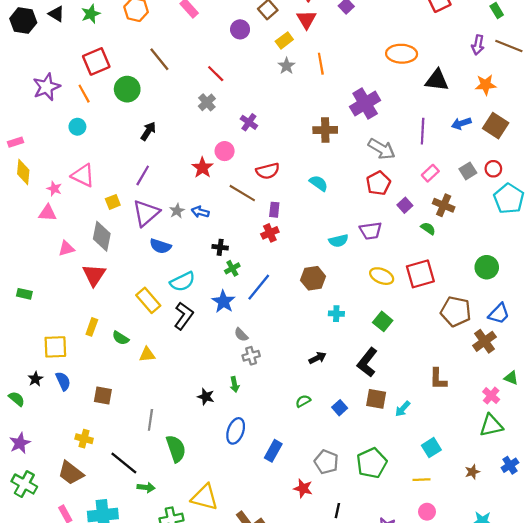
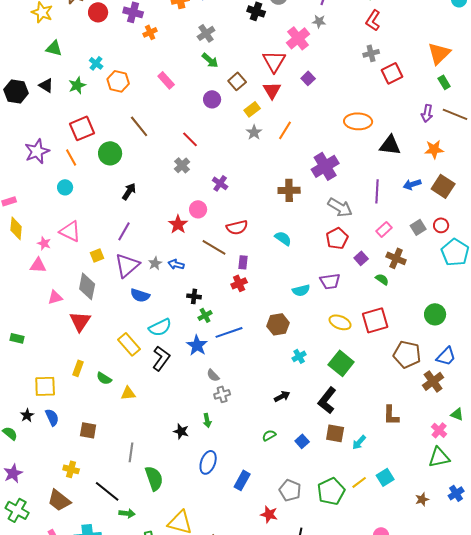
orange line: (321, 64) -> (285, 130), turned 42
blue line: (259, 287) -> (229, 332), turned 32
cyan cross: (336, 314) -> (299, 356), turned -32
green square: (383, 321) -> (341, 363), size x1.4
yellow line: (421, 480) -> (359, 482), moved, turned -35

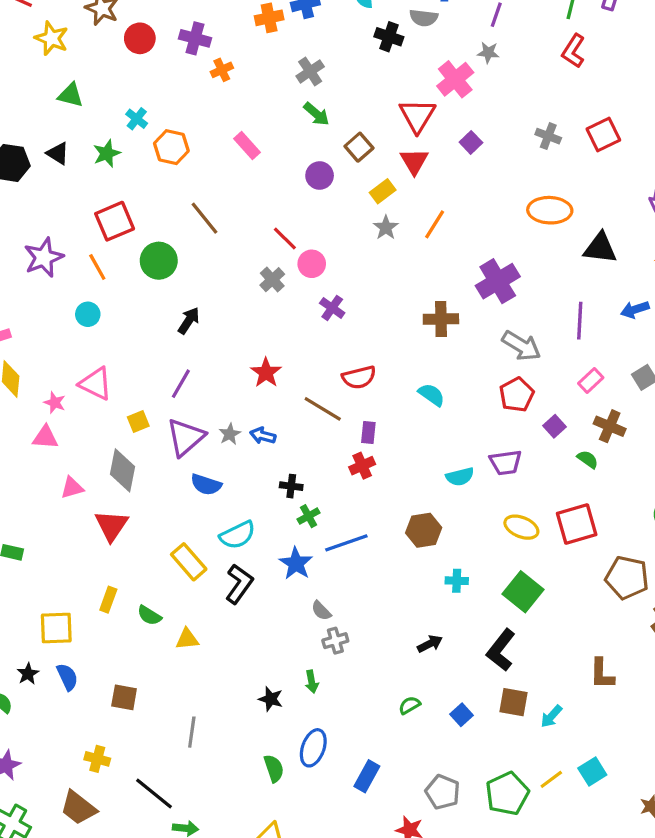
gray cross: (371, 53) -> (548, 136), moved, turned 35
pink circle: (198, 209) -> (312, 264), moved
cyan cross: (299, 356) -> (457, 581), turned 32
green semicircle: (154, 478) -> (274, 768), moved, size x0.7

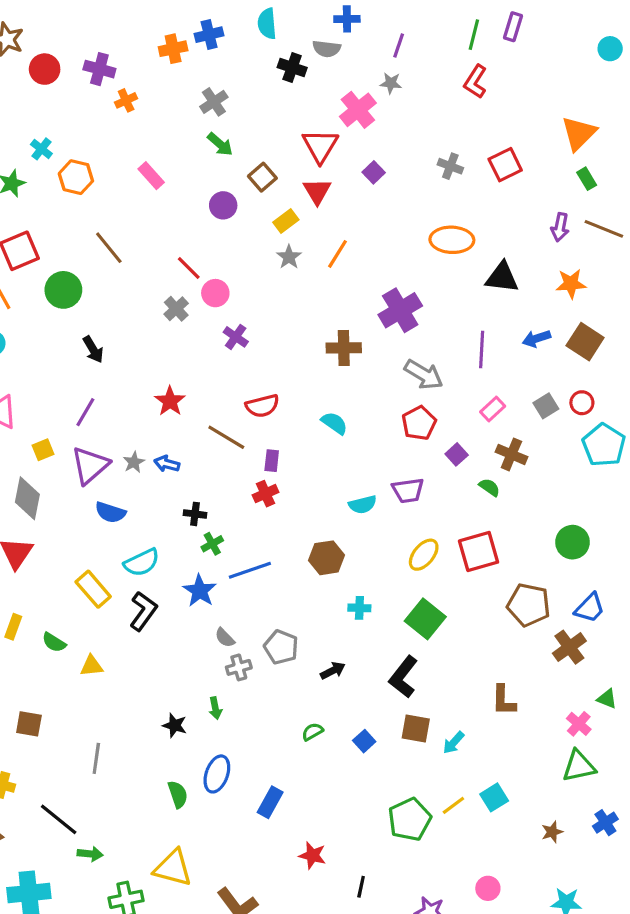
black arrow: (189, 321) -> (93, 349), turned 116
yellow ellipse: (521, 527) -> (424, 555), turned -72
gray pentagon: (443, 792) -> (281, 647), moved

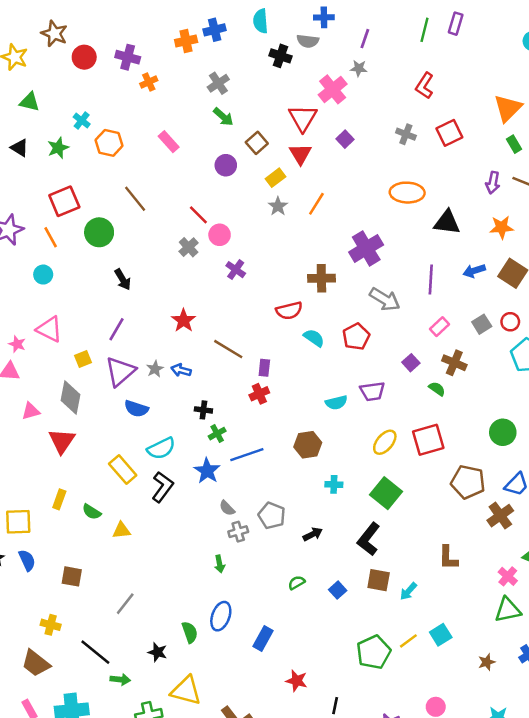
red L-shape: (475, 82) -> (425, 86), moved
red semicircle: (262, 406) -> (289, 311), moved
red pentagon: (419, 423) -> (356, 337), moved
black star: (175, 725) -> (157, 652), moved
gray line: (96, 758) -> (125, 604), turned 30

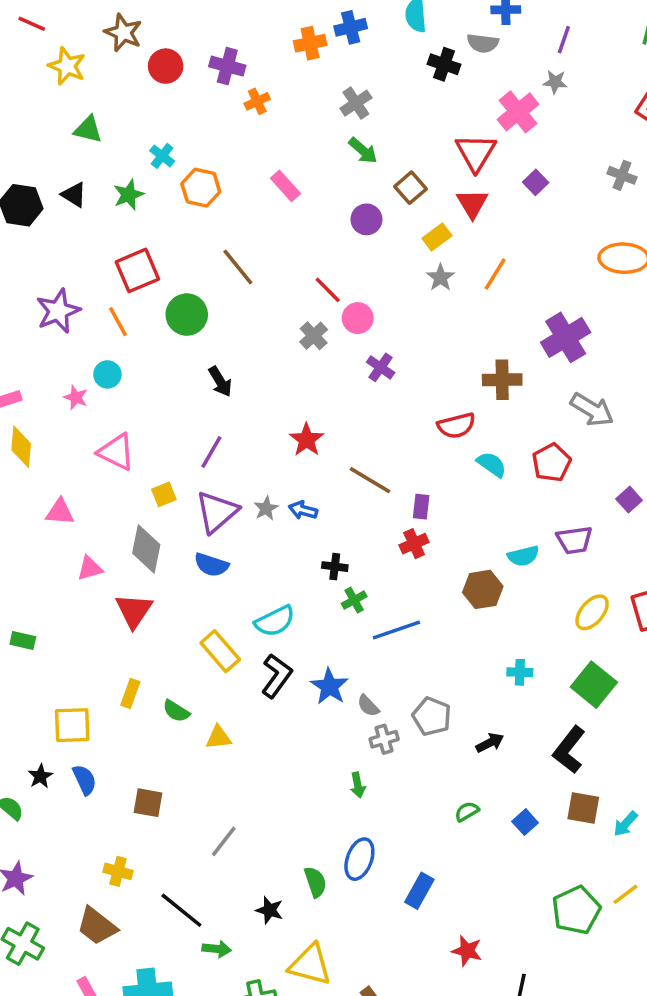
pink star: (17, 344) -> (76, 397), moved
blue semicircle: (136, 409) -> (211, 565), moved
brown hexagon: (308, 445) -> (483, 589), moved
blue star: (207, 471) -> (329, 686), moved

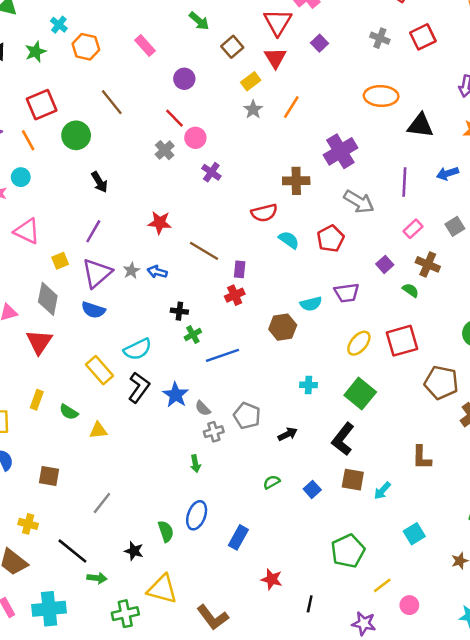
purple circle: (366, 219) -> (184, 79), moved
red star: (307, 440) -> (160, 223), turned -30
yellow line: (626, 894) -> (382, 585), moved

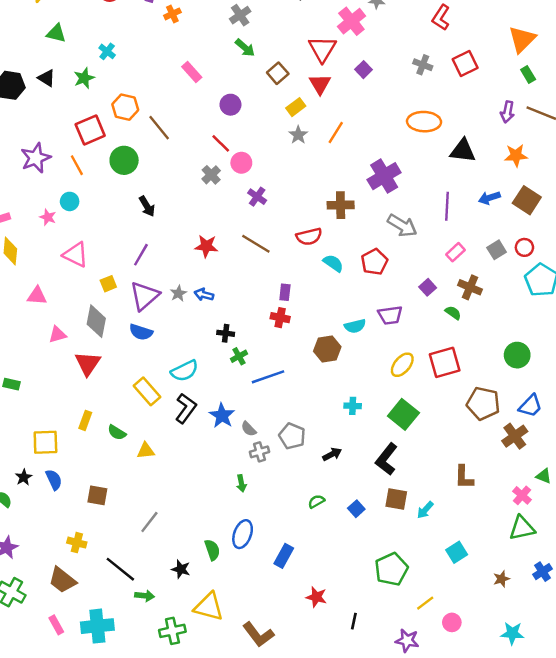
orange hexagon: (86, 47) -> (125, 107), moved
brown line: (204, 251) -> (256, 244), moved
red cross: (235, 295) -> (280, 318), turned 36

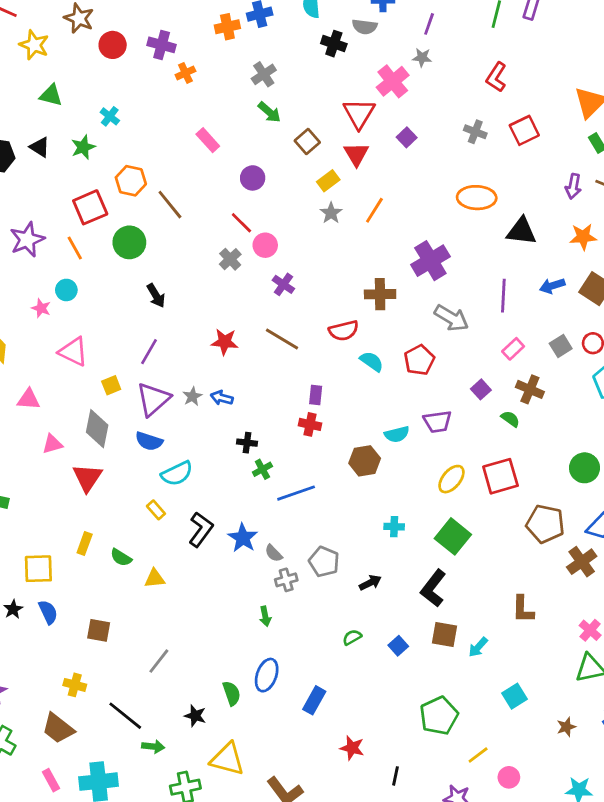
cyan semicircle: (185, 371) -> (177, 473), moved
yellow rectangle: (147, 391) -> (156, 510), size x0.6

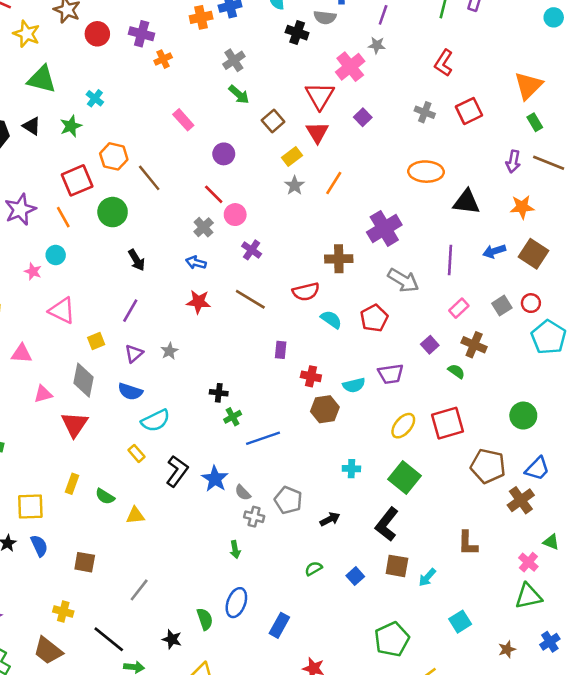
green triangle: (51, 95) -> (42, 79), size x1.4
blue arrow: (222, 398) -> (196, 263), moved
purple triangle: (153, 399) -> (134, 354), size x0.6
red cross: (310, 424) -> (311, 376), moved
gray cross: (286, 580) -> (254, 517), turned 30

